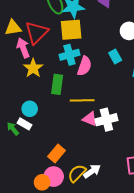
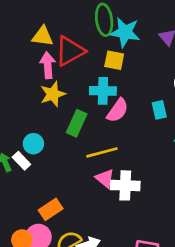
yellow square: (71, 30) -> (114, 60), size x0.7
yellow line: (82, 100) -> (102, 152), turned -30

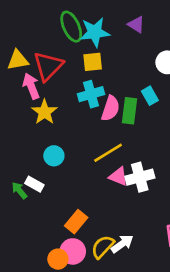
green rectangle: (77, 123) -> (130, 111), moved
cyan circle: (33, 144) -> (54, 156), moved

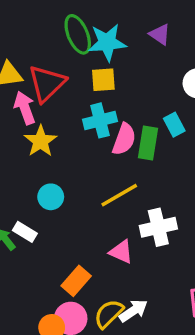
pink triangle: (118, 176) -> (121, 252), moved

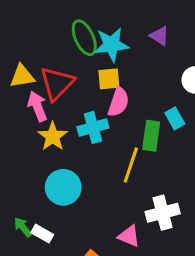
cyan cross: (100, 120) -> (93, 127), moved
pink semicircle: (124, 139) -> (118, 102), moved
yellow line: (119, 195) -> (131, 165), moved, turned -40
cyan circle: (51, 197) -> (63, 187), size x1.5
white rectangle: (25, 232) -> (42, 234), moved

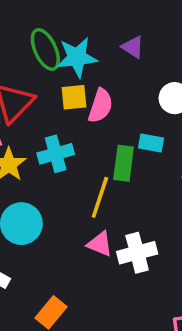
pink semicircle: (118, 102) -> (100, 106), moved
cyan rectangle: (175, 118) -> (151, 143), turned -50
pink triangle: (129, 236) -> (100, 244), moved

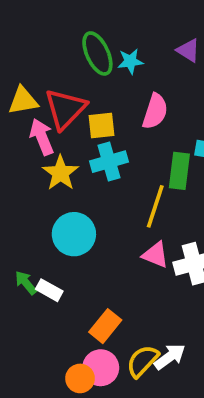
cyan star: (77, 57) -> (130, 61), size x0.6
yellow square: (74, 97) -> (101, 125), moved

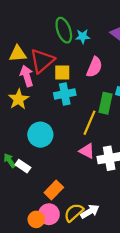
yellow star: (61, 173) -> (19, 99), moved

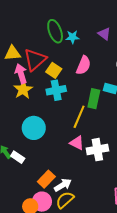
yellow square: (62, 72) -> (54, 70), turned 35
yellow star: (19, 99) -> (23, 90), moved
white arrow: (90, 211) -> (63, 185), moved

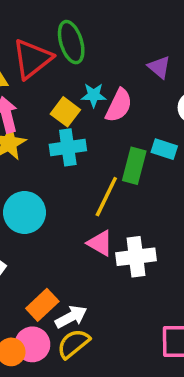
purple triangle: (104, 34) -> (159, 67), moved
cyan star: (72, 37) -> (94, 95), moved
red triangle: (35, 60) -> (32, 59), moved

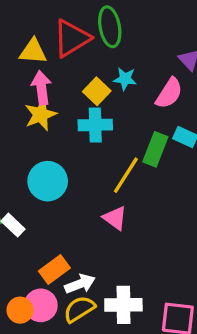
pink semicircle: (119, 105) -> (169, 93), moved
white cross: (136, 257) -> (123, 305), moved

